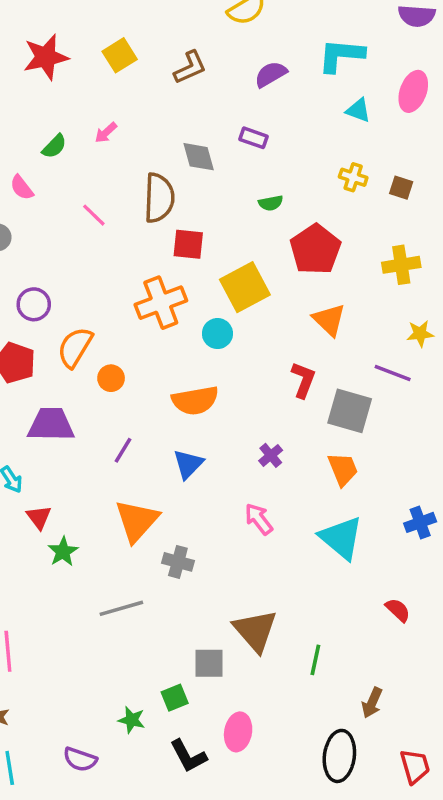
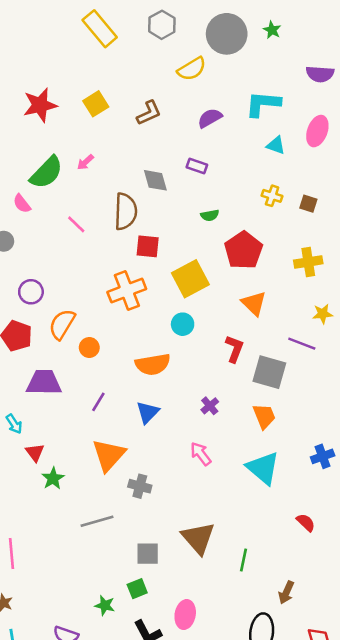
green semicircle: (54, 146) -> (46, 173), size x1.8
cyan circle: (217, 334) -> (183, 324), moved
gray square: (209, 663) -> (148, 554), moved

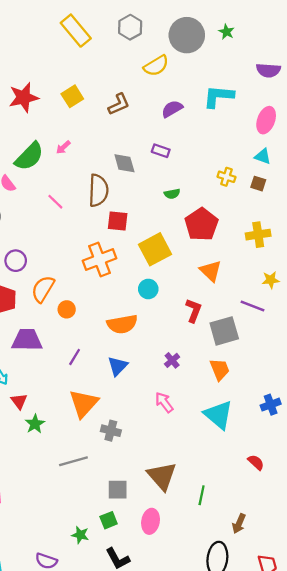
cyan triangle: (276, 145) -> (263, 156), moved
gray square: (269, 372) -> (224, 331), turned -32
pink ellipse: (185, 614) -> (151, 521), moved

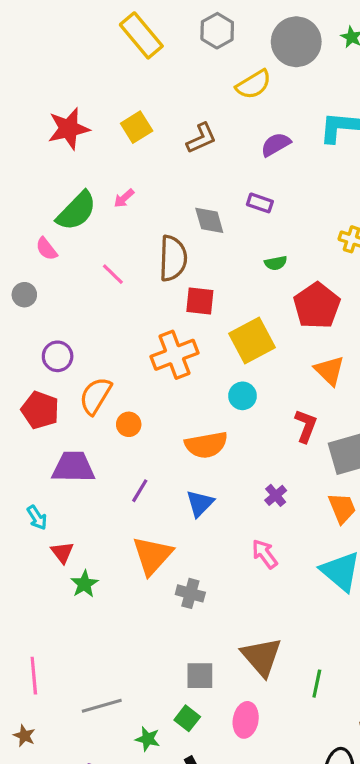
gray line: (73, 461) -> (102, 706), moved
green square: (109, 520) -> (187, 718), turned -30

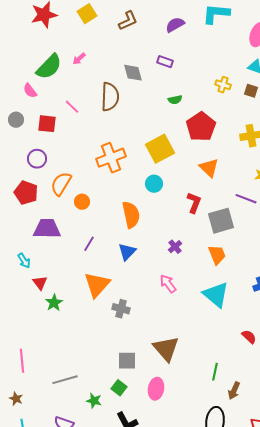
red square: (200, 301) -> (47, 124), moved
orange semicircle: (206, 445) -> (131, 215), turned -92
green line: (317, 684) -> (215, 372), moved

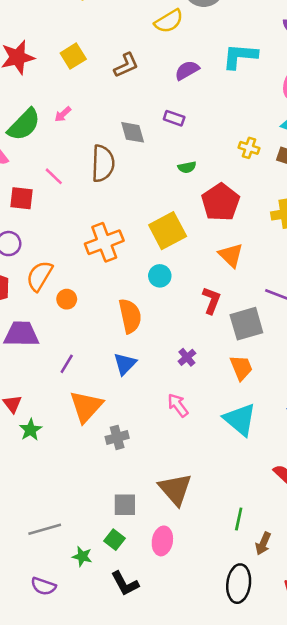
purple line: (89, 244) -> (67, 364), moved
gray cross: (121, 309) -> (117, 437), turned -30

